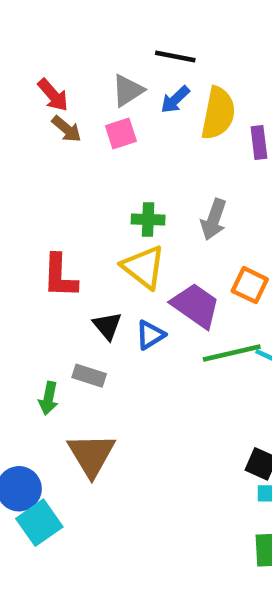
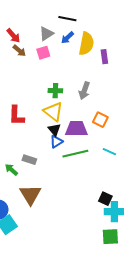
purple trapezoid: (196, 305) -> (76, 129), turned -35
black triangle: (107, 326) -> (54, 130), moved
green line: (232, 353) -> (75, 154), moved
green arrow: (48, 398) -> (11, 170), turned 120

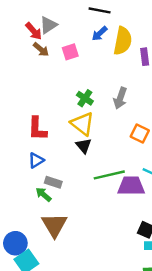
gray triangle: (46, 34) -> (48, 25), moved
green cross: (55, 91) -> (85, 98), turned 32
purple trapezoid: (76, 129) -> (131, 186), moved
blue triangle: (56, 142) -> (36, 160), moved
green arrow: (11, 170) -> (43, 194), moved

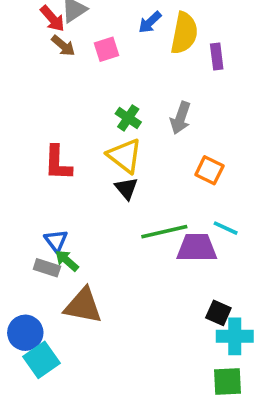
blue triangle: (36, 160) -> (56, 241), moved, turned -35
gray rectangle: (53, 182) -> (47, 268), moved
brown triangle: (54, 225) -> (83, 306), turned -48

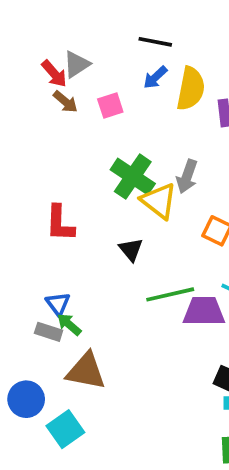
green cross: (128, 118) -> (133, 177), size x1.6
yellow triangle: (125, 156) -> (159, 201), moved
cyan square: (42, 360) -> (65, 429), moved

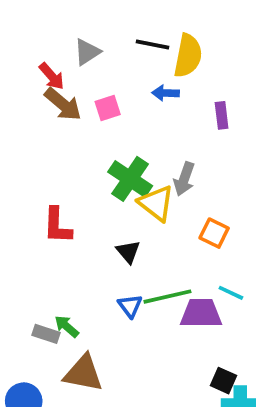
gray triangle: (77, 64) -> (87, 52), moved
blue arrow: (155, 77) -> (166, 93), moved, turned 45
yellow semicircle: (191, 89) -> (188, 56), moved
brown arrow: (65, 102) -> (63, 104), size x1.5
blue triangle: (58, 304) -> (130, 306), moved

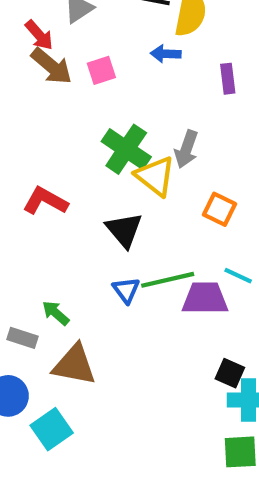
red L-shape: (57, 226) -> (45, 201), turned 117
black triangle: (128, 252) -> (124, 230), size x1.4
gray rectangle: (46, 334) -> (23, 338), moved

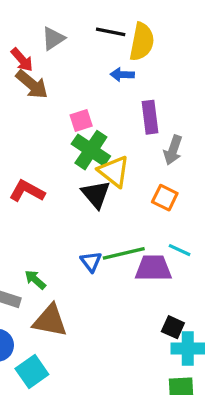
pink square: (101, 70) -> (81, 121), moved
purple rectangle: (228, 79) -> (150, 117), moved, size x1.4
gray arrow: (186, 149) -> (173, 150), moved
black triangle: (124, 230) -> (96, 194), moved

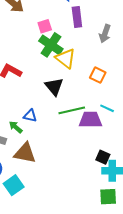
purple rectangle: (150, 117) -> (77, 17), moved
gray arrow: (173, 150) -> (105, 34), moved
black triangle: (96, 194) -> (54, 87), moved
blue triangle: (91, 262) -> (30, 116), moved, turned -40

